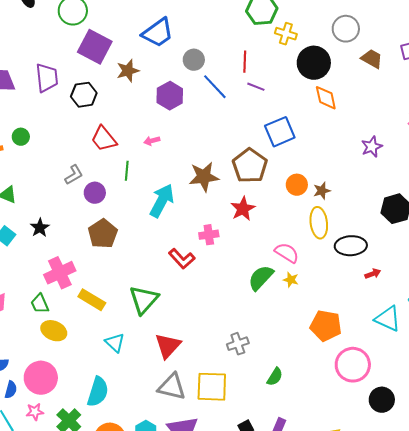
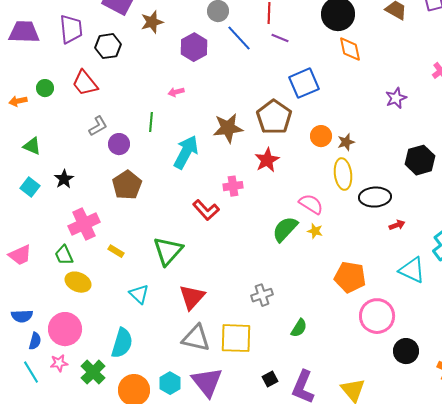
red trapezoid: (104, 139) -> (85, 83), moved
yellow rectangle: (92, 300) -> (116, 251), size x0.6

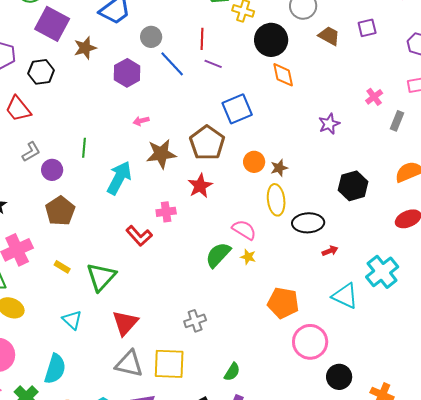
pink arrow: (176, 92) -> (141, 121), moved
yellow rectangle: (116, 251) -> (62, 267), moved
green semicircle: (299, 328) -> (232, 372), moved

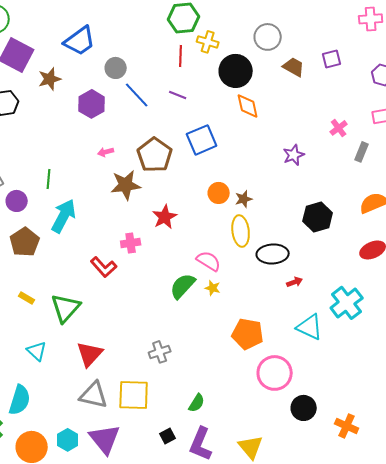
red line: (202, 39) -> (181, 56), moved
brown pentagon: (207, 143) -> (155, 155), moved
cyan arrow: (119, 178) -> (64, 216), moved

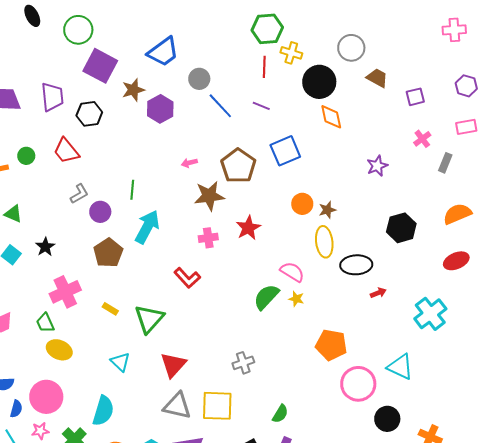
purple square: (332, 59) -> (415, 97), moved
purple hexagon: (92, 104) -> (160, 109), moved
pink cross: (131, 243) -> (208, 238), moved
cyan triangle: (310, 327) -> (400, 367), moved

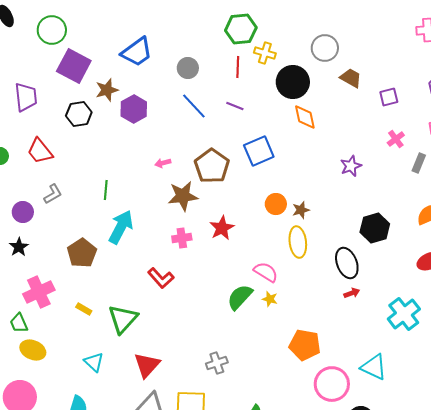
gray circle: (199, 79) -> (188, 68), moved
black hexagon: (89, 114) -> (79, 114), moved
purple circle: (100, 212) -> (23, 212), moved
black ellipse: (356, 265) -> (347, 263), moved, turned 72

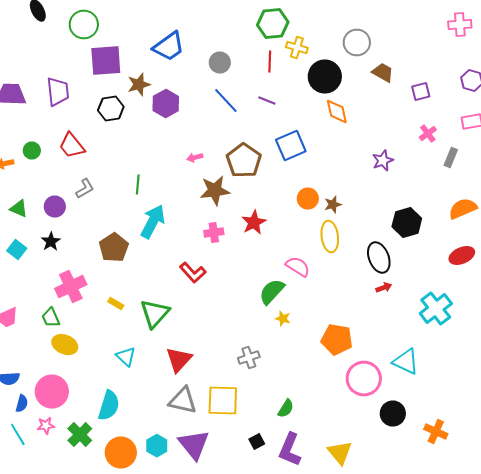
purple square: (74, 66) -> (106, 60), turned -32
yellow star: (270, 299) -> (283, 318), moved

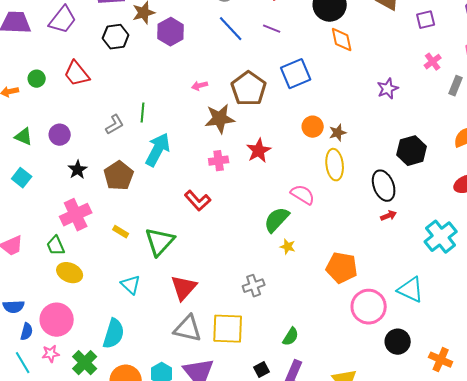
purple trapezoid: (58, 92) -> (63, 20), turned 44
gray L-shape: (85, 188) -> (115, 125), moved
black star: (51, 242) -> (78, 170), moved

